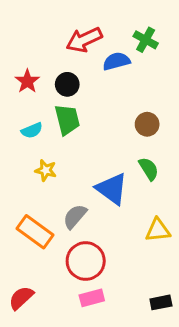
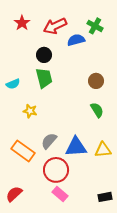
red star: (27, 81) -> (22, 23), moved
cyan semicircle: (32, 130) -> (13, 84), moved
blue triangle: (112, 189) -> (76, 147), moved, turned -40
pink rectangle: (92, 298) -> (60, 194), turned 56

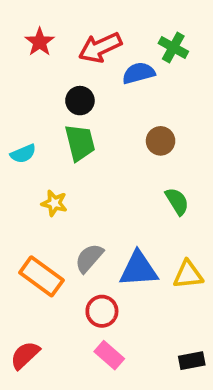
brown circle: (96, 81) -> (161, 141), moved
red circle: (56, 170) -> (102, 311), size x0.7

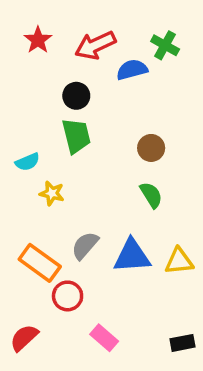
brown circle: (161, 141) -> (151, 148), moved
cyan semicircle: (23, 154) -> (28, 162), moved
green semicircle: (177, 201) -> (151, 195), moved
red circle: (102, 311) -> (68, 296), moved

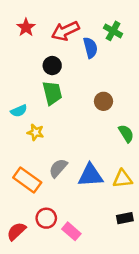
blue semicircle: (132, 70) -> (90, 48), turned 90
green semicircle: (151, 195) -> (126, 133), moved
red circle: (68, 296) -> (46, 218), moved
black rectangle: (182, 343) -> (125, 218), moved

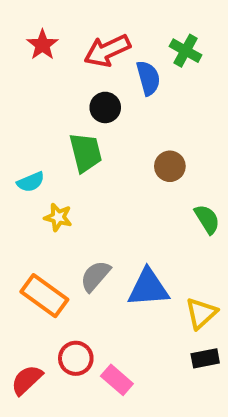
black circle: (52, 66) -> (105, 107), moved
yellow triangle: (123, 179) -> (201, 313), moved, turned -36

